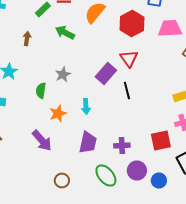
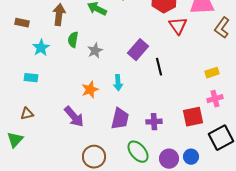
brown arrow: (27, 38) -> (59, 15), size x1.5
red triangle: (129, 58) -> (178, 26), moved
green semicircle: (41, 90) -> (73, 40), moved
purple circle: (137, 170) -> (169, 159), moved
brown circle: (62, 180) -> (94, 157), size x1.5

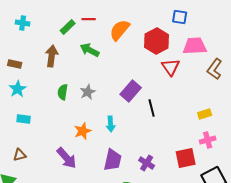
green semicircle: (73, 40) -> (63, 92), moved
cyan star: (41, 48) -> (18, 89), moved
purple cross: (154, 122) -> (147, 163), turned 35

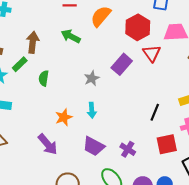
green rectangle: (68, 27) -> (20, 64), moved
purple rectangle: (131, 91) -> (122, 64), moved
gray star: (88, 92) -> (92, 78), moved
black line: (152, 108) -> (155, 112), moved, turned 36
purple trapezoid: (113, 160) -> (94, 146), turned 105

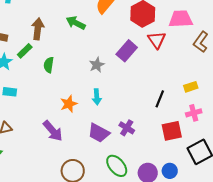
purple cross: (128, 149) -> (127, 128), moved

